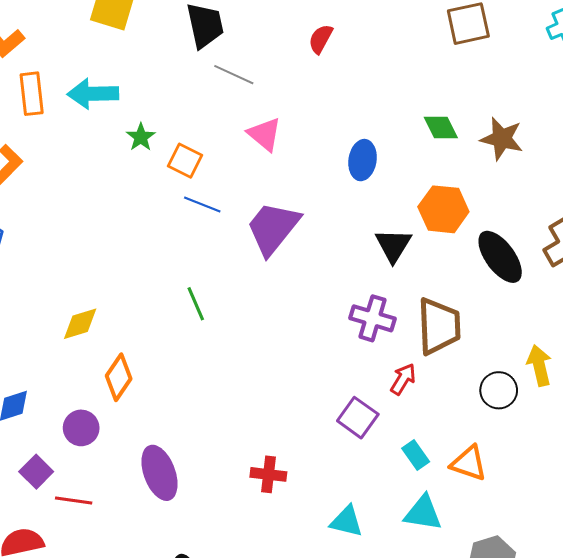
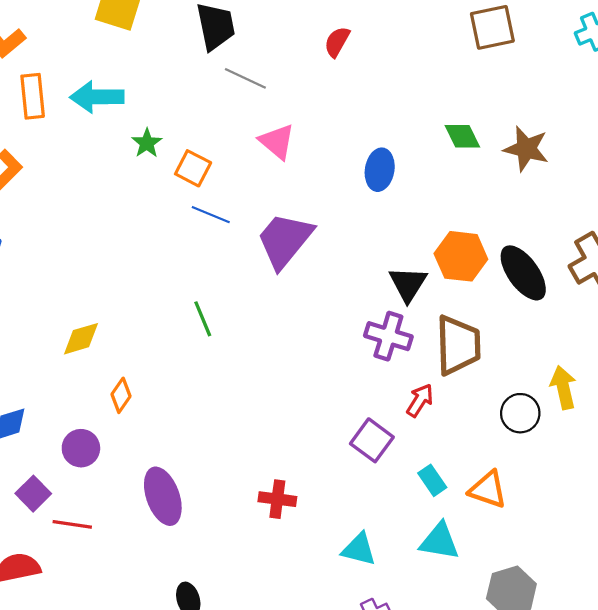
orange hexagon: (443, 209) -> (461, 256), moved
black triangle: (393, 245) -> (408, 284), moved
orange diamond: (119, 377) -> (121, 395), size x0.7

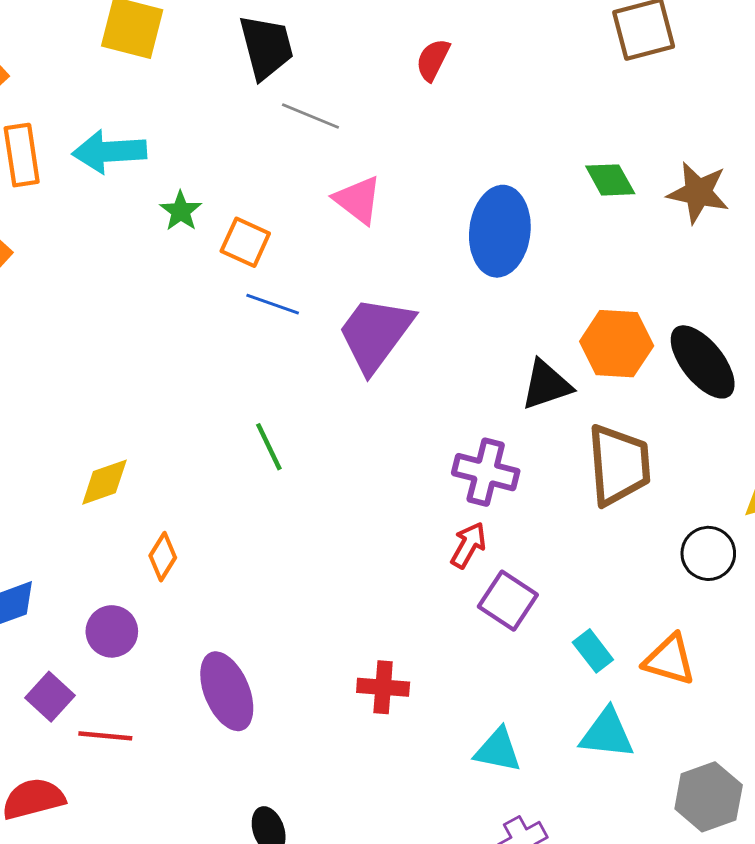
blue ellipse: (380, 170) -> (500, 231), size x1.5
black triangle: (408, 284) -> (546, 385), turned 42
purple cross: (388, 336) -> (486, 472), moved
red arrow: (420, 400) -> (468, 545), moved

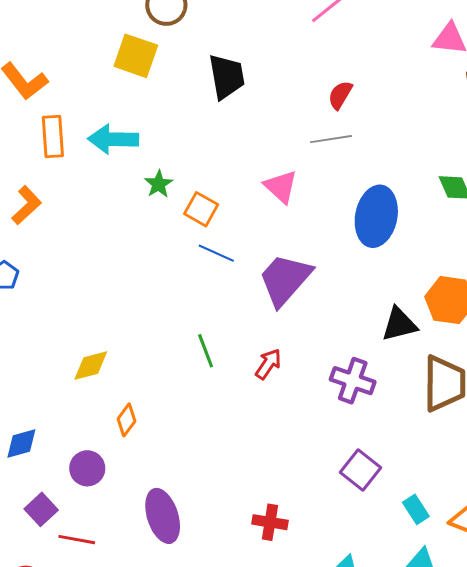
gray line: (310, 116) -> (331, 139), moved, turned -36
red arrow: (468, 545) -> (268, 364), moved

